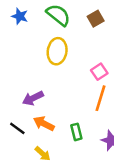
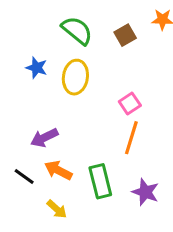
blue star: (20, 16) -> (37, 68), moved
green rectangle: (76, 132) -> (100, 181), size x1.5

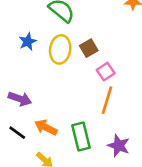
brown square: (125, 35) -> (89, 48), moved
blue star: (37, 68) -> (28, 42), turned 30
purple arrow: (44, 138) -> (20, 99), moved, turned -135

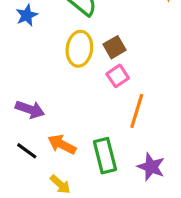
blue star: (28, 42) -> (27, 15), moved
pink square: (106, 72) -> (118, 76), moved

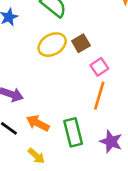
yellow ellipse: (79, 49) -> (52, 45), turned 52
pink square: (118, 76) -> (99, 67), moved

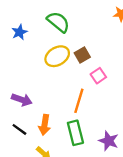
orange line: (99, 96) -> (79, 101), moved
orange arrow: (38, 123) -> (45, 125), turned -108

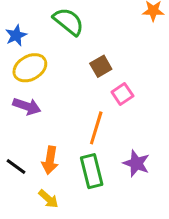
yellow ellipse: (57, 56) -> (30, 68), moved
purple arrow: (22, 100) -> (27, 106), moved
purple star: (109, 141) -> (136, 163), moved

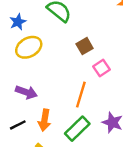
purple arrow: (27, 106) -> (26, 92), moved
black line: (16, 166) -> (18, 125), turned -63
green rectangle: (92, 171) -> (77, 129), turned 60

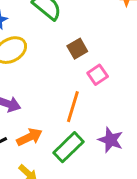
orange arrow: (44, 120) -> (29, 137), turned -125

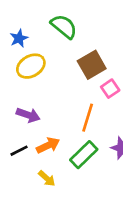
brown square: (77, 49) -> (92, 65), size x1.5

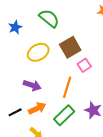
yellow ellipse: (31, 66) -> (38, 52), moved
purple arrow: (28, 115) -> (32, 85), moved

